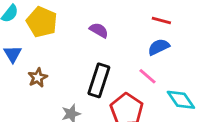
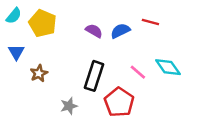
blue semicircle: (159, 47) -> (120, 31), moved
cyan diamond: (181, 100) -> (168, 67), moved

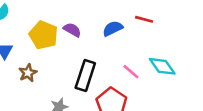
yellow pentagon: (43, 23) -> (44, 35), moved
purple semicircle: (94, 31) -> (72, 30), moved

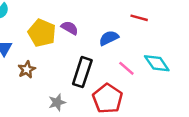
blue semicircle: (113, 28) -> (109, 38), moved

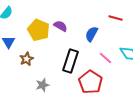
blue semicircle: (109, 38) -> (92, 34), turned -35
gray star: (57, 102) -> (42, 85), moved

